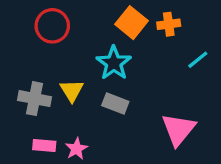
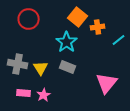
orange cross: (169, 24) -> (98, 27), moved
yellow triangle: (72, 91) -> (41, 68), moved

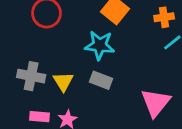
orange cross: (98, 27) -> (164, 17), moved
cyan star: (67, 42) -> (100, 45), turned -30

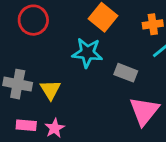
gray rectangle: (101, 80) -> (126, 73), moved

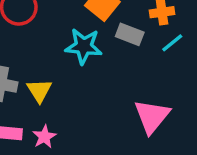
gray rectangle: (126, 73) -> (130, 34), moved

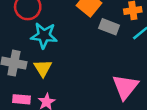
cyan star: (84, 46) -> (44, 36), moved

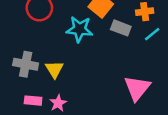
cyan star: (44, 36) -> (79, 29), moved

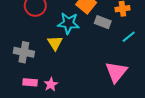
cyan line: (152, 34) -> (129, 37), moved
yellow triangle: (54, 69) -> (55, 43), moved

